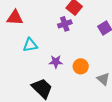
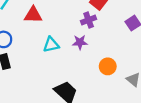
purple star: (56, 62) -> (80, 42), moved

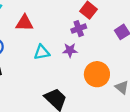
orange circle: (108, 66) -> (97, 74), size x1.5

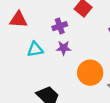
purple cross: (79, 29) -> (60, 26), moved

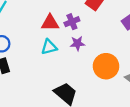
red triangle: (18, 19) -> (50, 23), moved

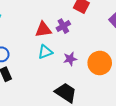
purple star: (77, 43) -> (70, 59), moved

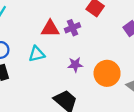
cyan triangle: (45, 52) -> (37, 54), moved

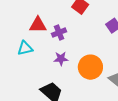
purple cross: (73, 28) -> (59, 33), moved

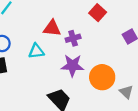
purple star: (61, 59) -> (72, 65), size x1.5

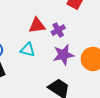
cyan triangle: (36, 51) -> (28, 50), turned 35

